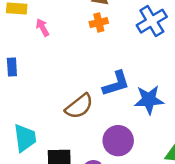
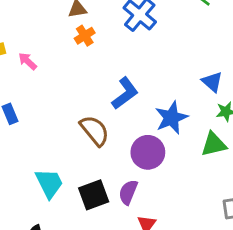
blue star: (149, 100) -> (171, 118), moved
brown semicircle: (79, 106) -> (95, 130), turned -72

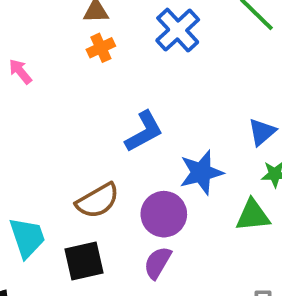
blue triangle: (212, 82) -> (262, 132), turned 30
brown semicircle: (95, 130) -> (98, 201), moved, turned 92
purple semicircle: (128, 192) -> (158, 263), moved

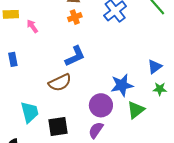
blue L-shape: (144, 132) -> (75, 56), moved
brown semicircle: (98, 201) -> (60, 83), moved
green triangle: (253, 215) -> (136, 110), moved, turned -36

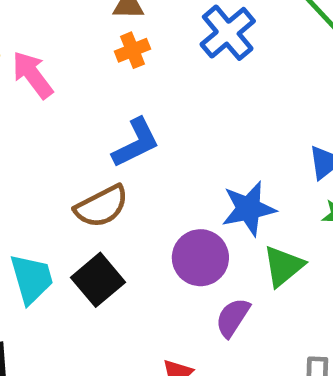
pink arrow: (32, 26) -> (32, 75), size x1.5
black square: (58, 126) -> (98, 280), moved, turned -30
purple semicircle: (96, 130) -> (233, 318), moved

